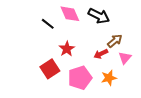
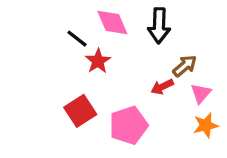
black arrow: (99, 16) -> (159, 26), turned 65
red star: (67, 49) -> (98, 61), moved
orange star: (109, 78) -> (206, 125), moved

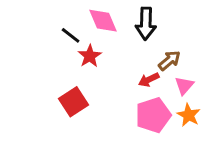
pink pentagon: (128, 125) -> (153, 115), moved
orange star: (206, 125) -> (189, 115), turned -30

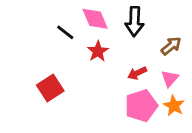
red star: (90, 56) -> (98, 51), moved
brown arrow: (169, 60) -> (171, 46), moved
red square: (73, 102) -> (50, 88), moved

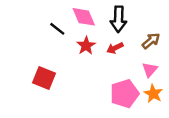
red arrow: (137, 73) -> (115, 48), moved
red square: (50, 88) -> (44, 78), turned -35

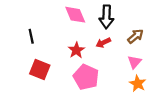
black line: (57, 29) -> (31, 36), moved, turned 40
red star: (86, 46) -> (76, 50), moved
pink pentagon: (124, 94) -> (86, 77), moved, turned -30

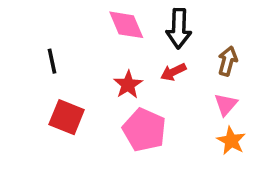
brown arrow: (136, 36) -> (228, 61), turned -35

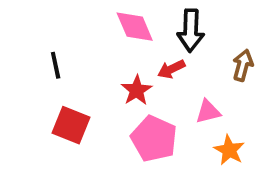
red arrow: (173, 72) -> (171, 69), moved
pink triangle: (226, 104) -> (208, 112), moved, turned 35
orange star: (231, 141) -> (229, 150), moved

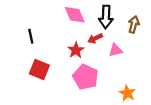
brown arrow: (243, 65) -> (134, 24), moved
pink triangle: (208, 112) -> (116, 50), moved
orange star: (229, 150) -> (127, 93), moved

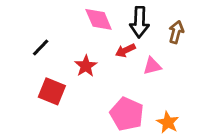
black line: (31, 36) -> (41, 48), turned 56
red star: (76, 50) -> (86, 66), moved
pink pentagon: (85, 77) -> (127, 114), moved

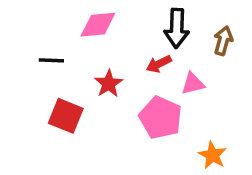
pink diamond: (99, 19) -> (98, 25), moved, turned -72
black line: (41, 48) -> (51, 60), turned 48
pink pentagon: (127, 114) -> (161, 118), moved

